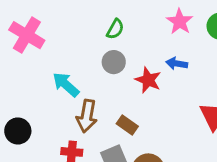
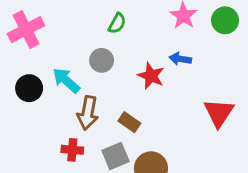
pink cross: (27, 35) -> (26, 30), turned 32
gray circle: (114, 62) -> (102, 60), moved
black circle: (18, 131) -> (29, 88), moved

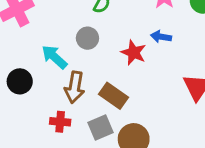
black circle: (29, 88) -> (20, 81), moved
brown rectangle: (129, 122) -> (113, 96), size x1.4

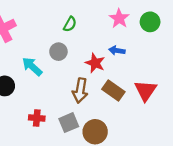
brown arrow: (75, 87) -> (80, 91), moved
brown rectangle: (113, 96) -> (113, 91), moved

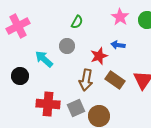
red star: (95, 63) -> (99, 56), turned 30
red cross: (37, 118) -> (48, 104), size x1.6

